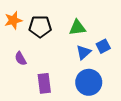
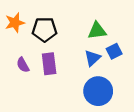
green triangle: (77, 28) -> (97, 31), moved
purple rectangle: (44, 83) -> (49, 64), moved

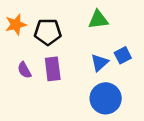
green triangle: (97, 31) -> (98, 20), moved

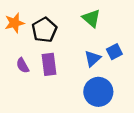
green triangle: (98, 20) -> (91, 18), turned 48
black pentagon: (48, 32) -> (44, 30), turned -30

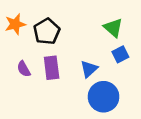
green triangle: (91, 18) -> (113, 28), moved
blue triangle: (93, 59) -> (89, 69), moved

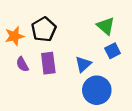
orange star: (15, 24) -> (14, 36), moved

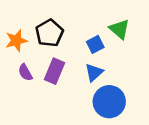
blue square: (113, 51) -> (95, 44), moved
purple rectangle: (48, 63) -> (55, 71), turned 30

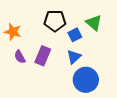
black pentagon: (49, 33) -> (55, 21), moved, turned 30
orange star: (16, 41) -> (13, 32), turned 30

